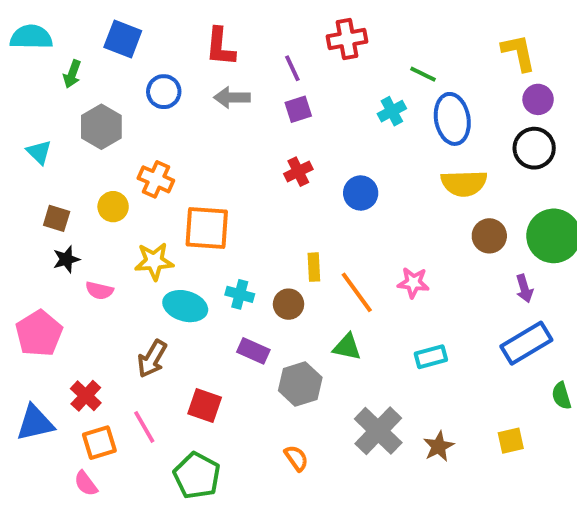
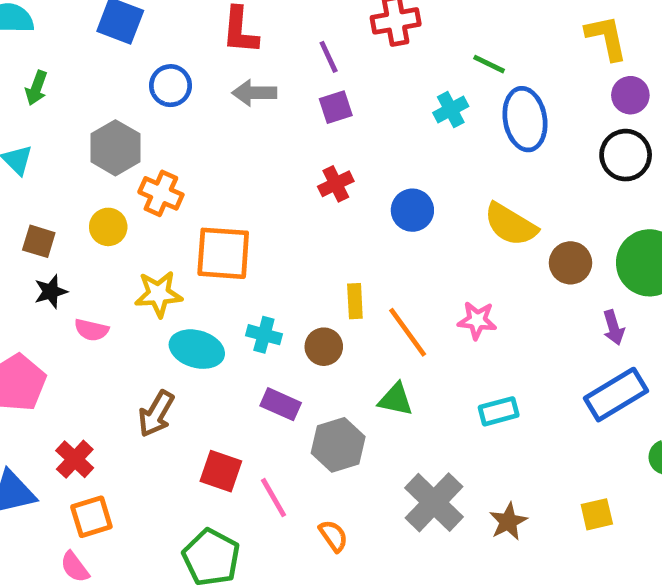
green arrow: (72, 74) -> (36, 88), moved
gray hexagon: (101, 127) -> (115, 148), moved
yellow semicircle: (464, 183) -> (511, 225), moved, turned 33
pink line: (144, 427) -> (273, 498), moved

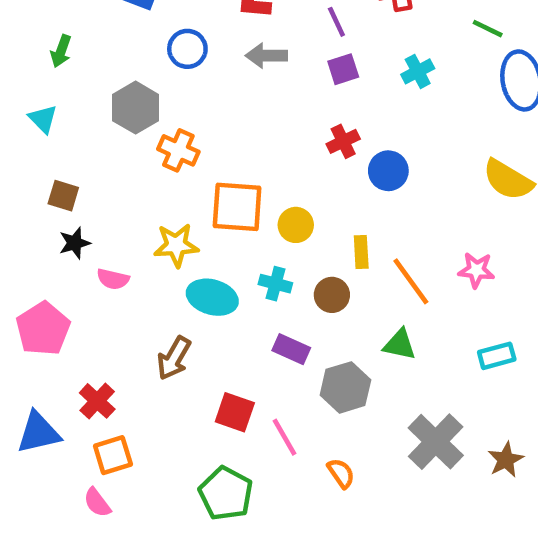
cyan cross: (451, 110) -> (418, 71), moved
blue circle: (412, 210) -> (388, 171), moved
yellow circle: (108, 227) -> (296, 225), moved

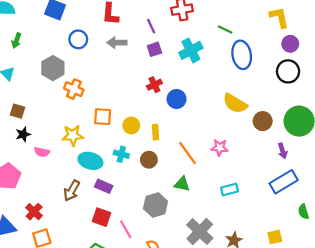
cyan cross: (418, 71) -> (191, 50), size x1.5
orange square: (237, 207) -> (103, 117), size x0.7
yellow rectangle: (361, 252) -> (156, 132), moved
purple rectangle: (291, 349) -> (104, 186), moved

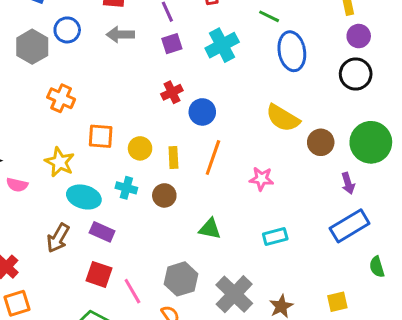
gray hexagon: (53, 68) -> (32, 47), moved
yellow star: (73, 135) -> (60, 162), turned 30
orange line: (188, 153) -> (213, 157), moved, turned 55
gray hexagon: (156, 205) -> (181, 279), moved

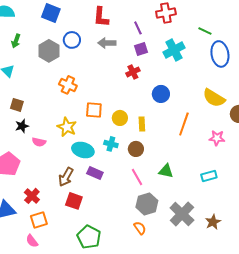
red cross: (172, 92) -> (133, 72), moved
orange line: (213, 157) -> (184, 124), moved
pink star: (262, 179) -> (217, 138), moved
red square: (99, 274) -> (74, 201), moved
pink line: (132, 291) -> (137, 177), moved

